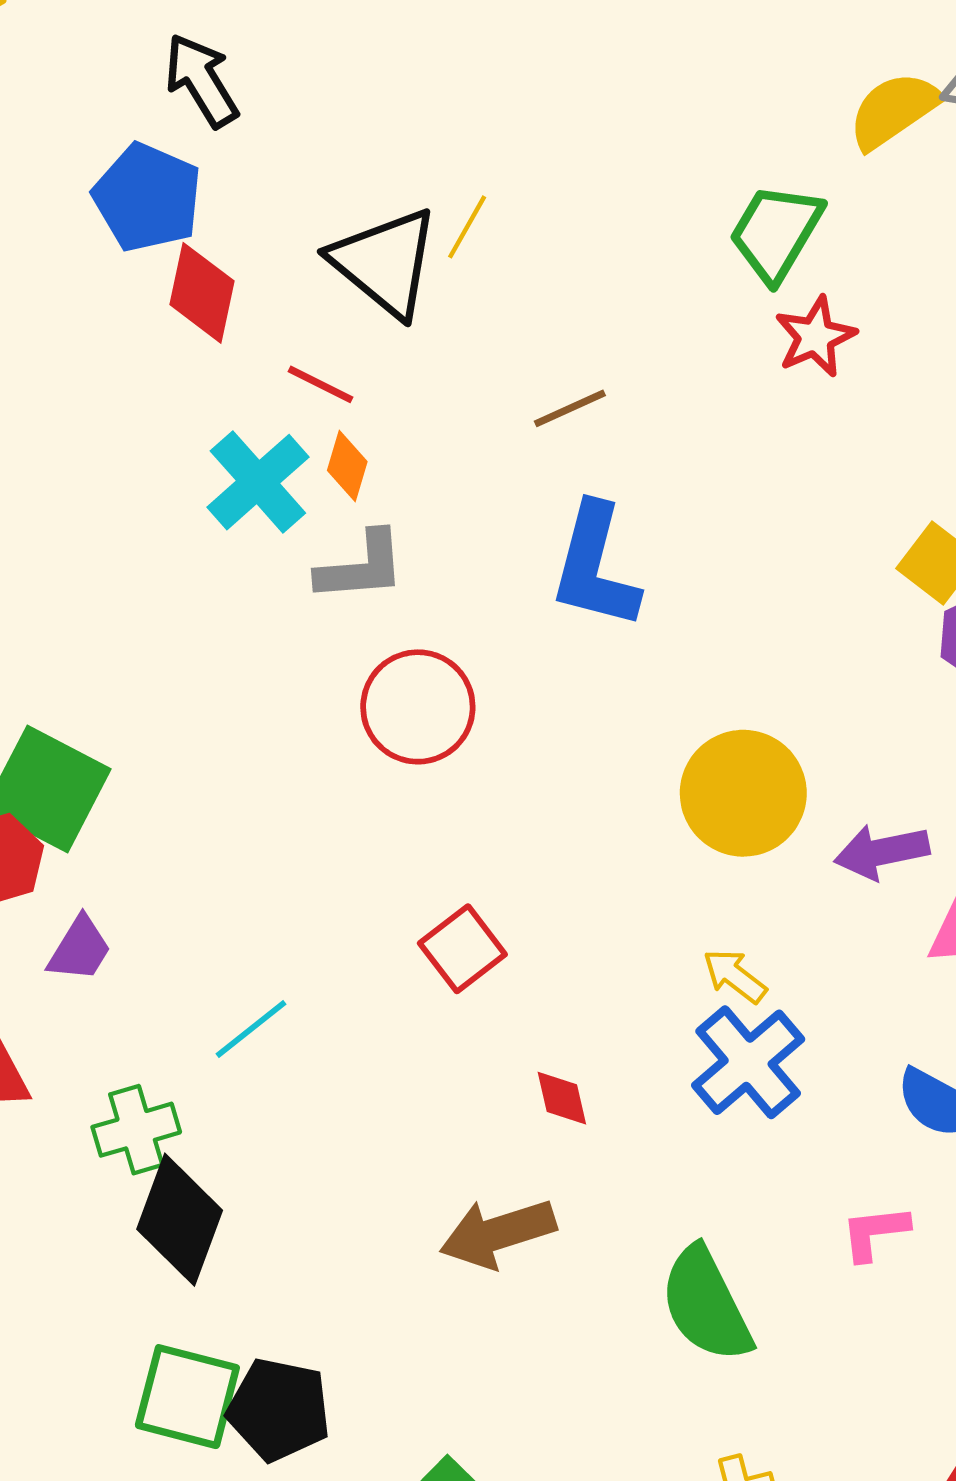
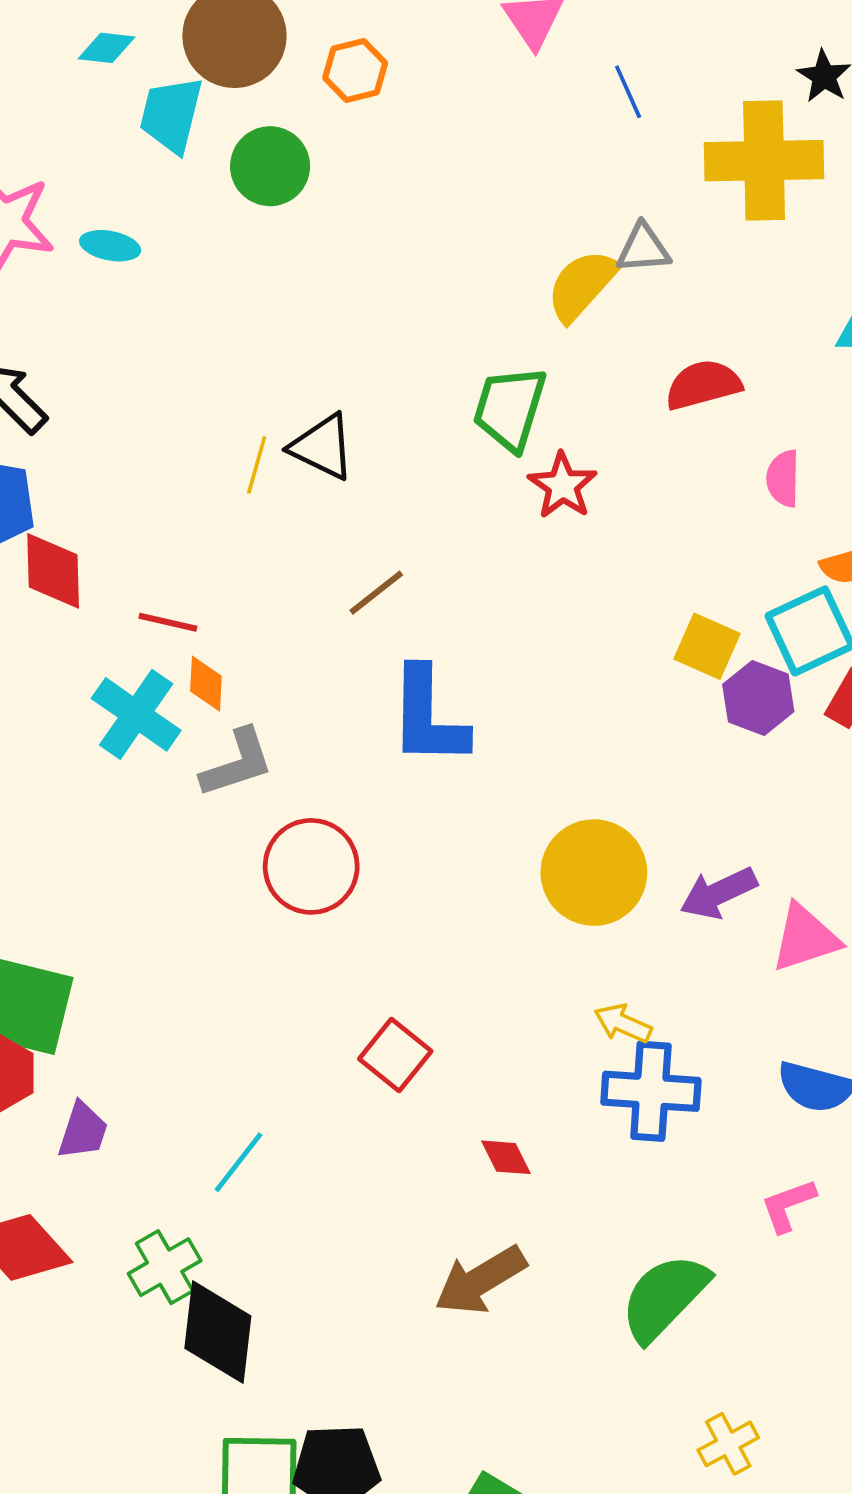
black triangle: (385, 262) -> (322, 447), moved, size x0.7
blue cross: (748, 1062) -> (651, 1091), turned -32
green semicircle: (706, 1304) -> (664, 1297), turned 84

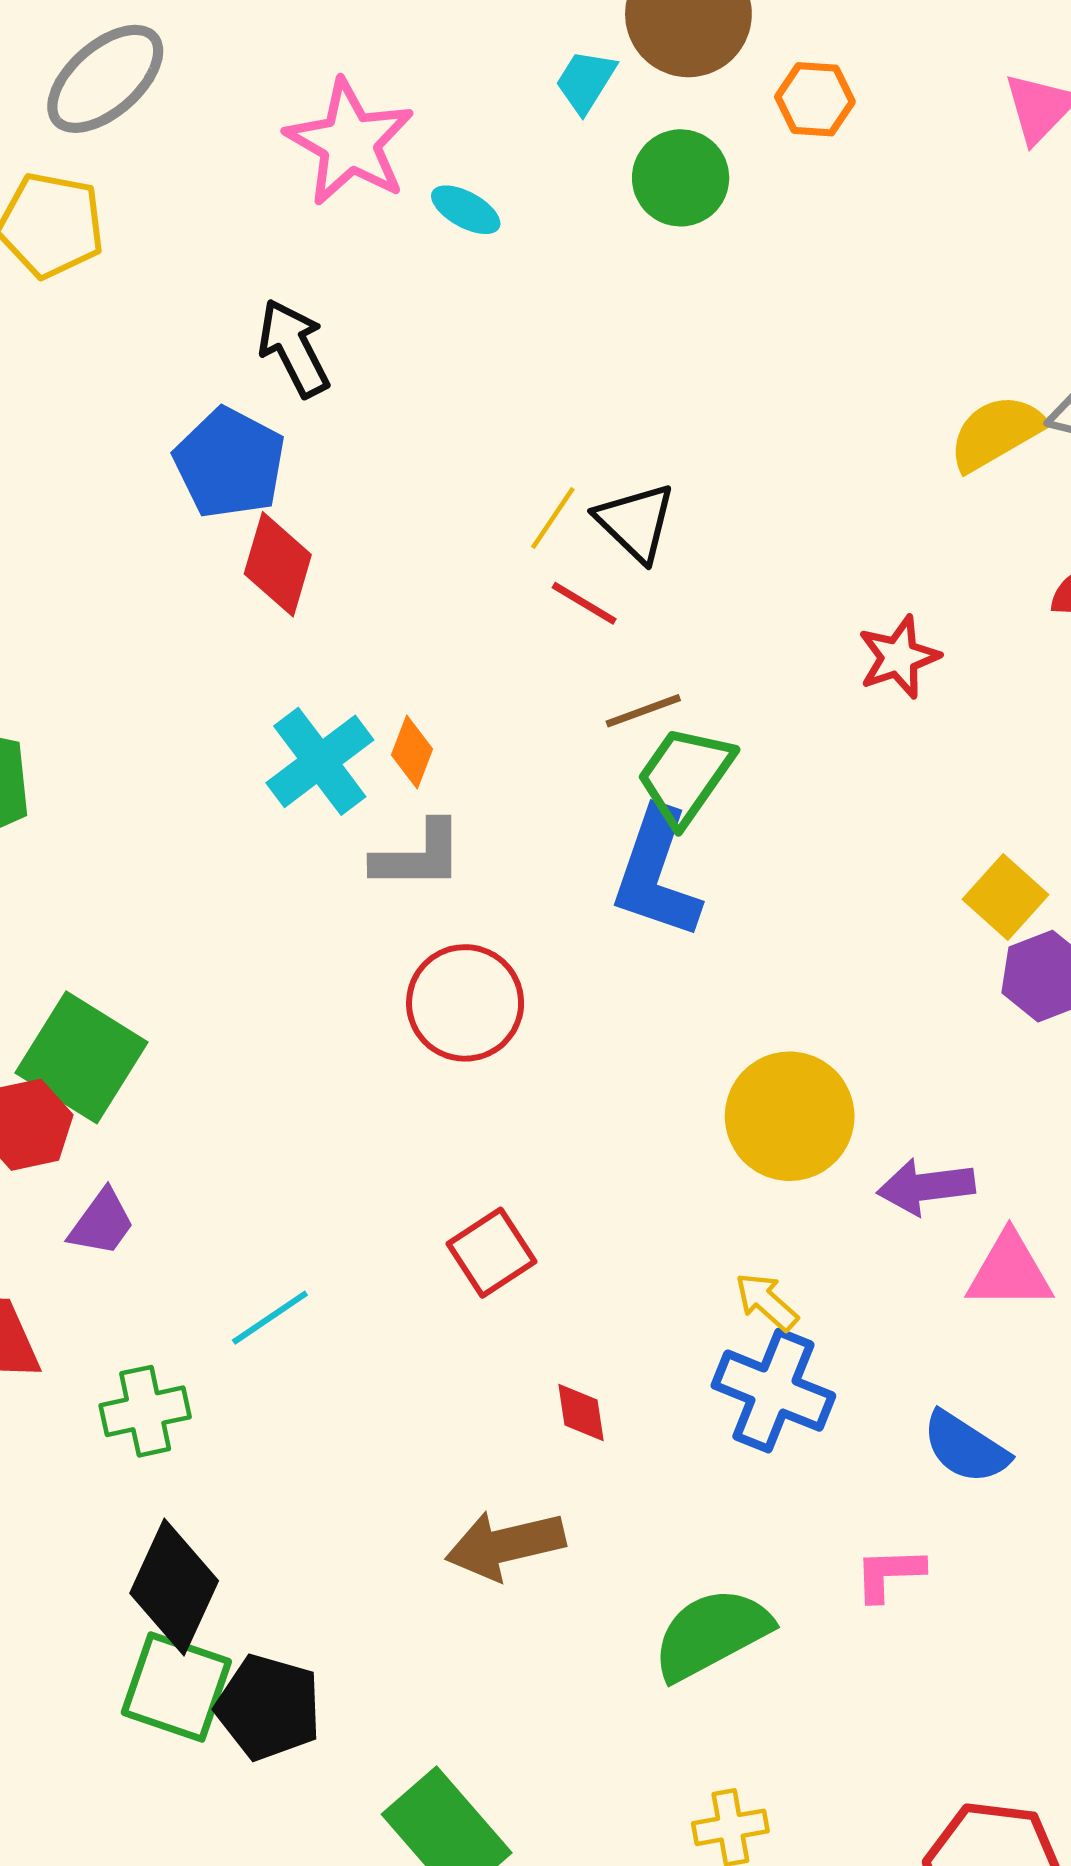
cyan trapezoid: (171, 115) -> (586, 81), size x0.7
green trapezoid: (510, 408) -> (685, 775), moved
red line: (168, 622) -> (584, 603), moved
black diamond: (218, 1332) -> (174, 1587), moved

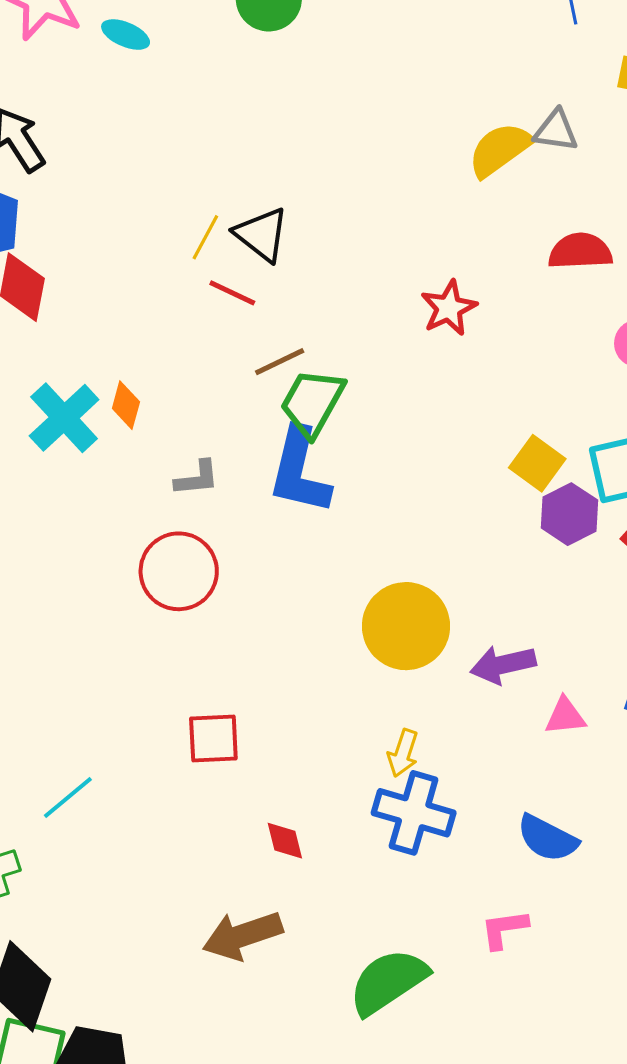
gray L-shape: (418, 856) -> (197, 478), moved, size x0.7
red square: (491, 1253) -> (213, 739), turned 36
pink triangle: (1009, 1271) -> (565, 716), size x0.7
yellow arrow: (767, 1302) -> (403, 753), turned -108

